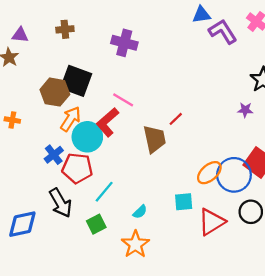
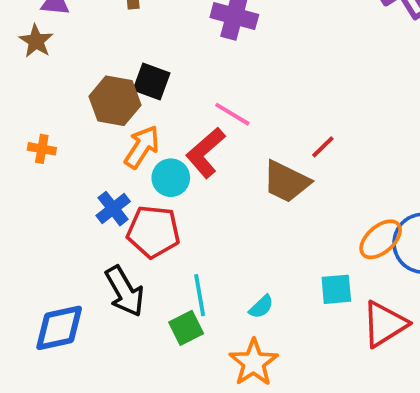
black square: (76, 81) -> (152, 81), size x0.7
cyan circle: (87, 137) -> (171, 178), size x0.7
brown trapezoid: (154, 139) -> (286, 182), turned 128
cyan line: (104, 192) -> (200, 295), moved, turned -50

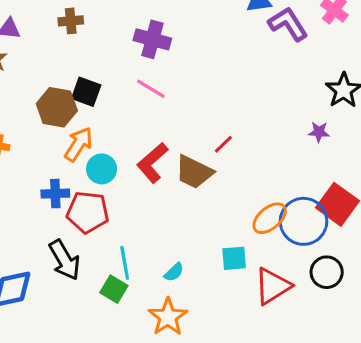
pink line: (232, 114) -> (151, 89), moved
red L-shape: (205, 153) -> (152, 163), moved
blue cross: (113, 209) -> (55, 194), turned 36
green square: (186, 328) -> (114, 289), turned -32

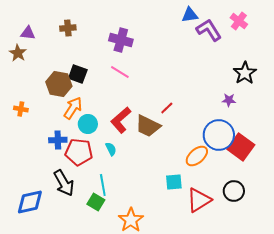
blue circle: (304, 221) -> (219, 135), moved
cyan semicircle: (174, 272) -> (111, 149), moved, turned -72

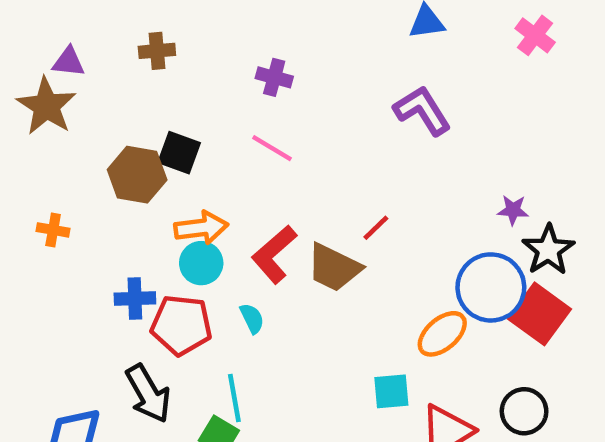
purple L-shape: (209, 30) -> (422, 111), moved
purple cross: (121, 40) -> (274, 77), size x0.7
brown star: (18, 53) -> (46, 106), size x1.5
black star: (245, 73) -> (548, 250), moved
orange arrow: (73, 108) -> (201, 228), moved, turned 50

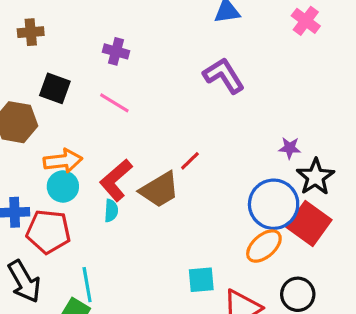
black square: (179, 153) -> (55, 88), moved
brown trapezoid: (334, 268) -> (159, 190), turned -57
cyan semicircle: (252, 318) -> (111, 211), moved, turned 30
orange ellipse: (442, 334) -> (264, 246), moved

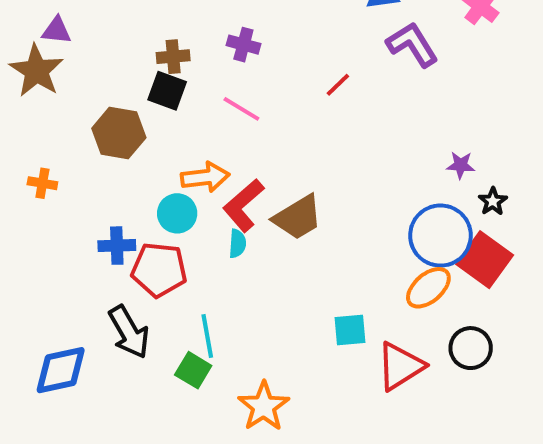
brown cross: (31, 32) -> (173, 57), moved
purple L-shape: (224, 76) -> (412, 45), moved
orange arrow: (63, 161) -> (205, 177), moved
red line: (190, 161) -> (338, 85), moved
black star: (315, 177) -> (493, 201), size x0.6

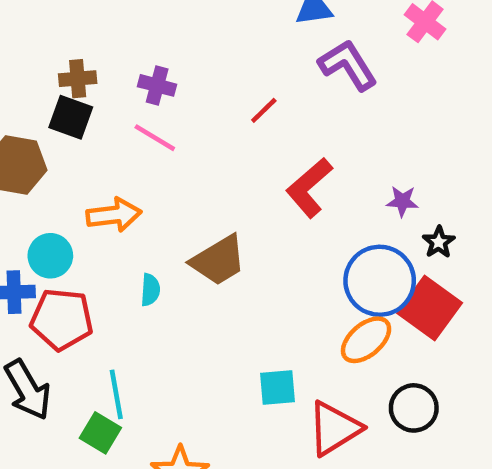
purple cross: (243, 45) -> (157, 85), moved
red L-shape: (243, 205) -> (309, 188), moved
cyan circle: (177, 213) -> (50, 256), moved

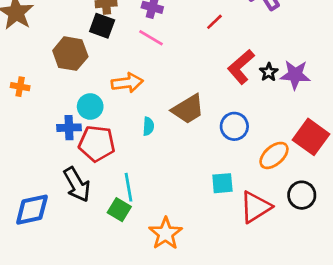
purple star: (402, 201) -> (295, 75), size x1.6
black star: (439, 242) -> (269, 72), moved
blue circle: (380, 281) -> (234, 126), moved, size x0.7

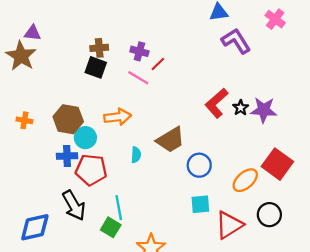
red line: (214, 22) -> (158, 64), moved
brown hexagon: (70, 54) -> (68, 119), moved
blue circle: (234, 126) -> (199, 165), moved

